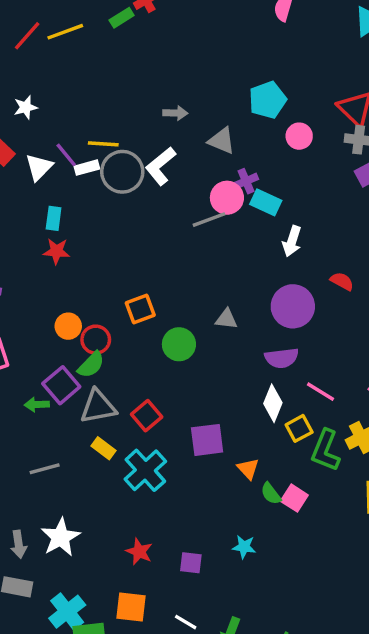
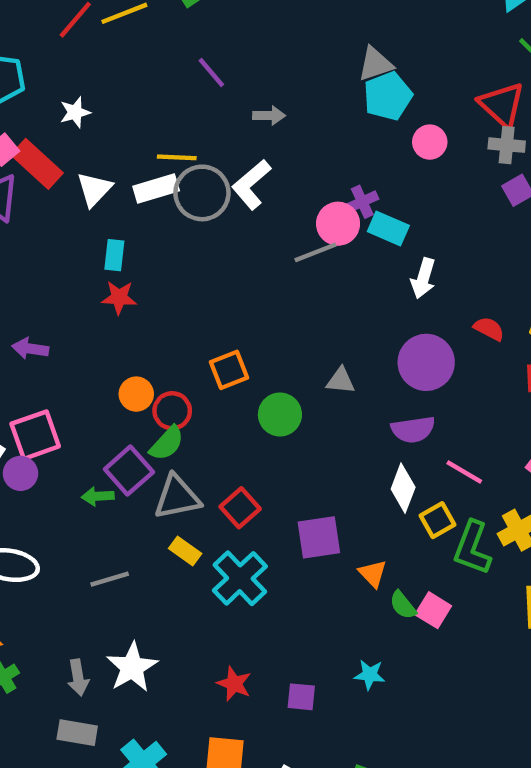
gray triangle: (222, 141) -> (375, 64), moved, turned -40
purple line: (66, 155) -> (211, 72), moved
white rectangle: (87, 168) -> (156, 189), size x1.4

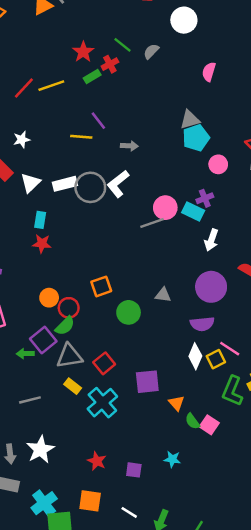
yellow line: (177, 157) -> (81, 137), moved
purple cross: (362, 202) -> (205, 198), moved
yellow square: (437, 520) -> (216, 359), moved

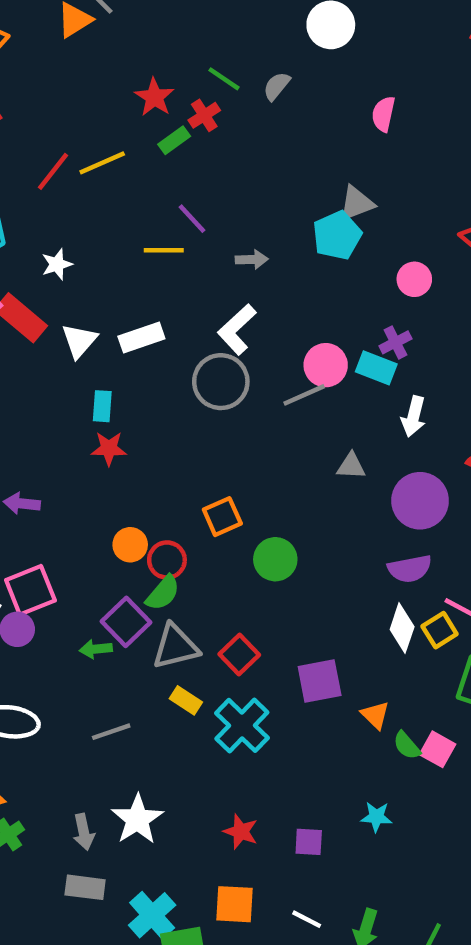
cyan pentagon: (196, 138) -> (337, 235), moved
gray circle: (90, 187) -> (221, 382), moved
gray triangle: (163, 295) -> (351, 466), moved

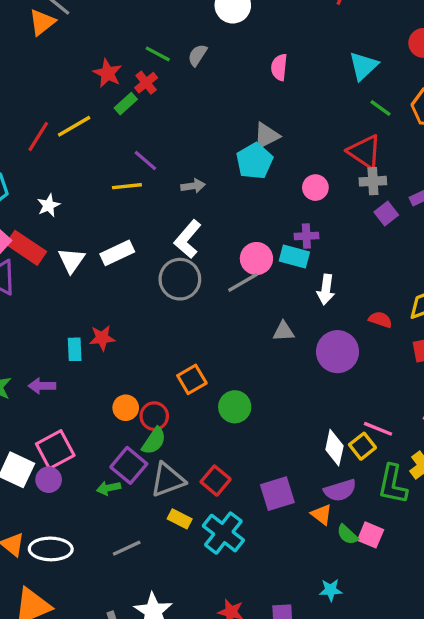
purple cross: (395, 342) -> (306, 236), turned 30
cyan rectangle: (102, 406) -> (75, 349), moved
purple semicircle: (410, 569) -> (340, 490), moved

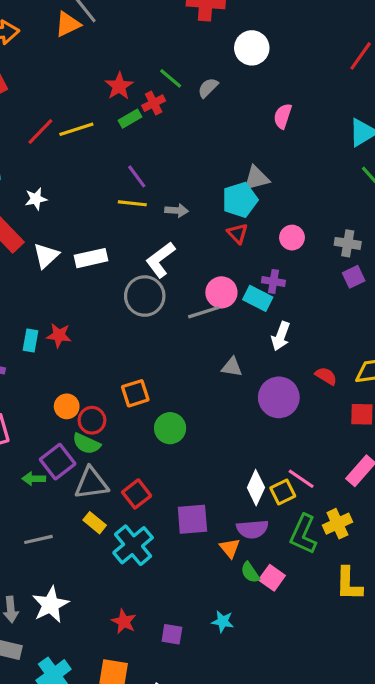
red triangle: (365, 152) -> (238, 233), moved, size x0.6
yellow line: (127, 186) -> (132, 203), moved
green semicircle: (154, 441) -> (87, 444), turned 68

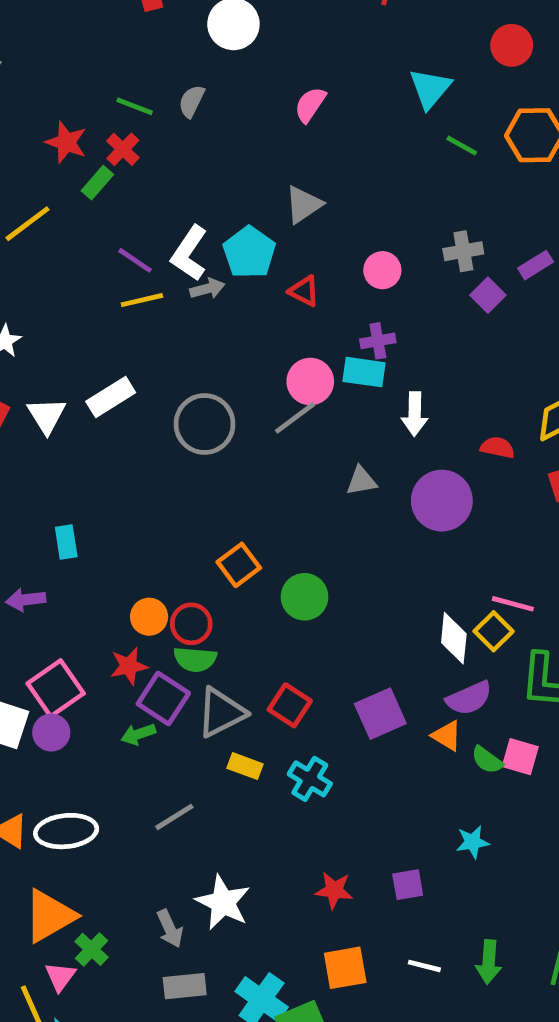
pink semicircle: (283, 116) -> (310, 105), turned 35
cyan pentagon: (240, 200) -> (249, 252), moved
white L-shape: (160, 260) -> (189, 253), moved
red star: (59, 335) -> (129, 666), moved
cyan cross: (133, 545) -> (310, 779), size x0.7

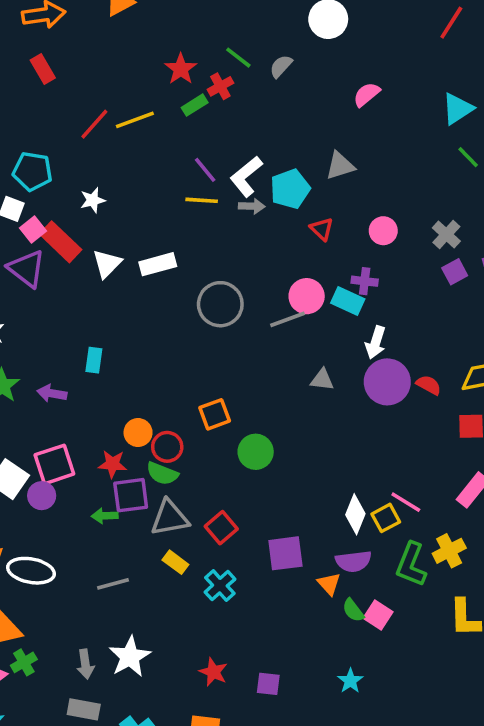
gray cross: (463, 251) -> (446, 235), turned 36
purple circle: (442, 501) -> (387, 382), moved
purple square: (163, 698) -> (131, 495), turned 33
cyan star: (473, 842) -> (350, 681), moved, turned 30

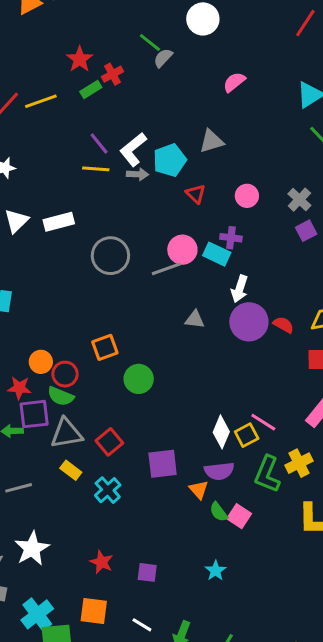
green line: (238, 58) -> (150, 42), moved

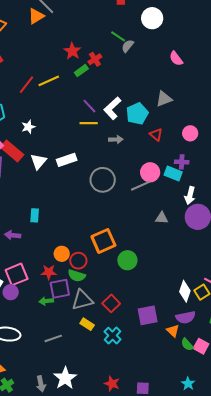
pink semicircle: (234, 82) -> (176, 59), turned -84
gray arrow: (138, 174) -> (116, 139), moved
orange square: (105, 347) -> (103, 241), size x1.4

